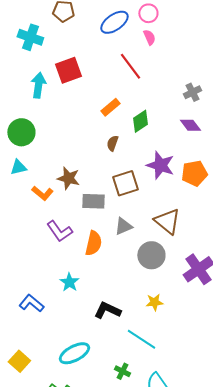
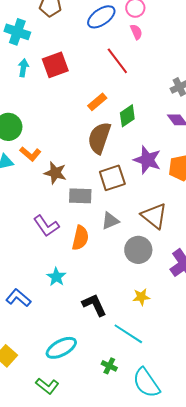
cyan arrow: (38, 85) -> (23, 68), moved, size x0.7
brown semicircle: (112, 143) -> (99, 138), size x2.0
orange L-shape: (42, 193) -> (30, 154), moved
black L-shape: (107, 310) -> (94, 305), turned 40

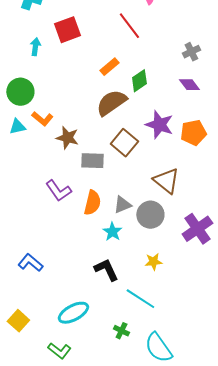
cyan arrow: (23, 68) -> (35, 47), moved
brown semicircle: (99, 138) -> (111, 103), turned 36
brown square: (112, 178) -> (124, 143), turned -32
gray triangle: (110, 221) -> (122, 205), moved
cyan star: (56, 277) -> (112, 232), moved

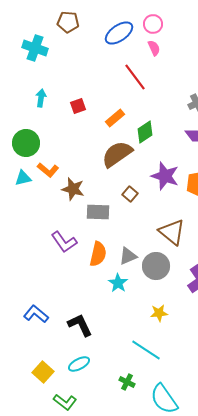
red square: (67, 30) -> (78, 106), moved, size x0.6
brown square: (124, 143) -> (130, 194), size x0.6
black L-shape: (106, 270) -> (80, 325), moved
cyan ellipse: (73, 313) -> (79, 364), size x0.7
yellow square: (18, 321) -> (43, 372), moved

